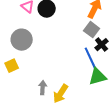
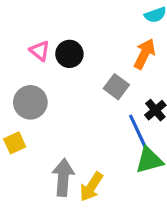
gray square: (92, 30) -> (116, 87), moved
gray arrow: (43, 88) -> (63, 177), size x1.6

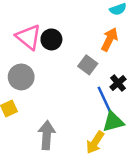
pink triangle: (40, 51) -> (28, 37), size x1.6
yellow arrow: (91, 187) -> (95, 142), moved

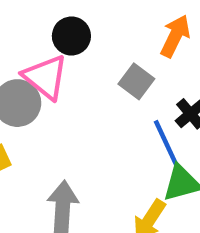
pink triangle: (28, 37) -> (45, 77), moved

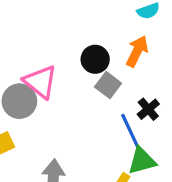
black circle: (71, 36) -> (95, 59), moved

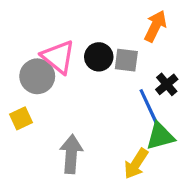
black circle: (95, 59) -> (99, 57), moved
gray square: (108, 85) -> (126, 60), turned -30

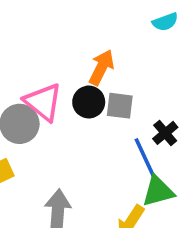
orange arrow: (155, 26) -> (101, 67), moved

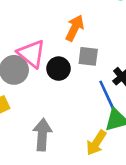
black circle: (89, 102) -> (59, 69), moved

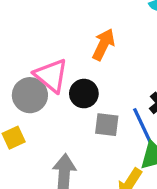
gray square: (88, 56) -> (107, 125), moved

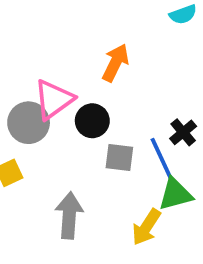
pink triangle: (51, 76) -> (54, 100), turned 45

